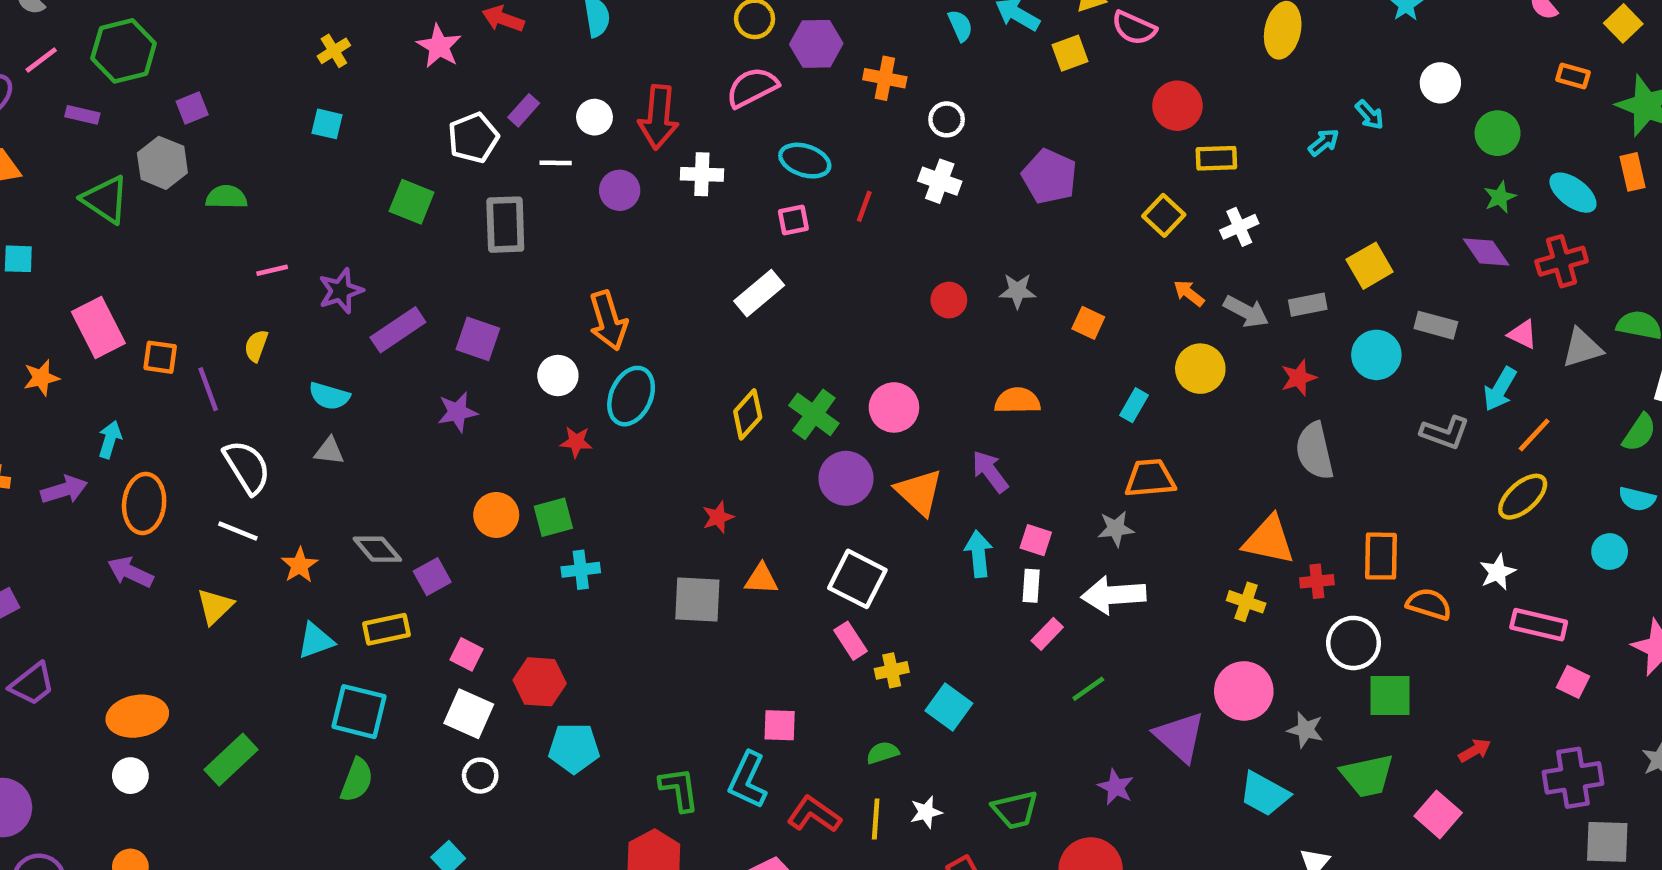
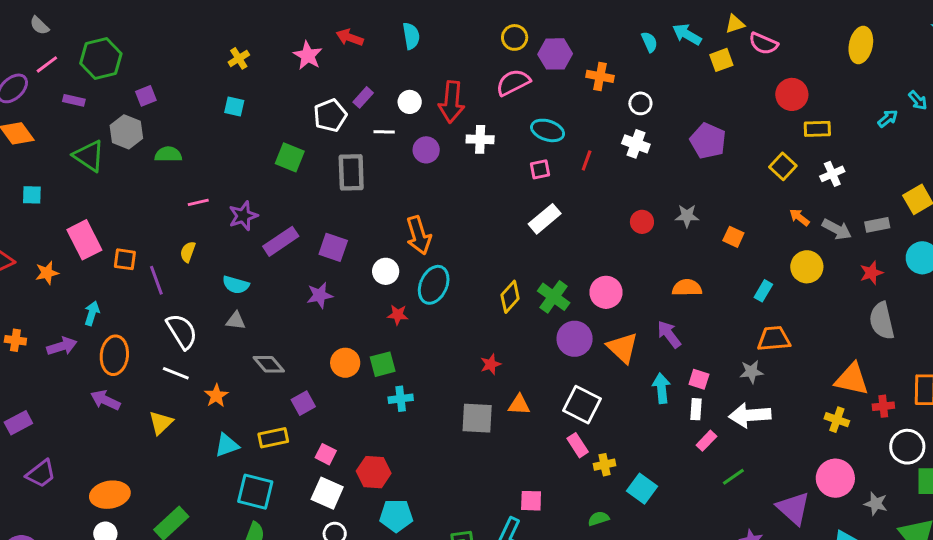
white rectangle: (759, 293) -> (545, 219), moved
gray diamond: (377, 549) -> (269, 364), moved

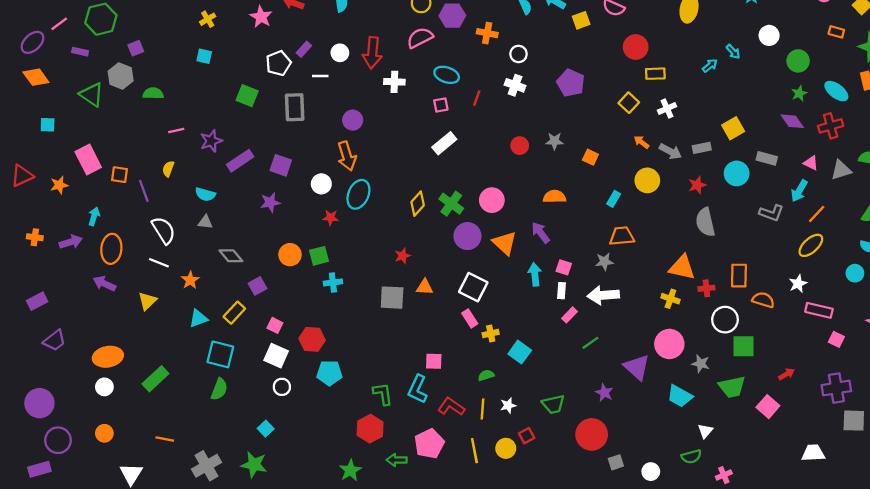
purple circle: (426, 150) -> (353, 120), moved
yellow rectangle: (273, 438) -> (234, 313), turned -35

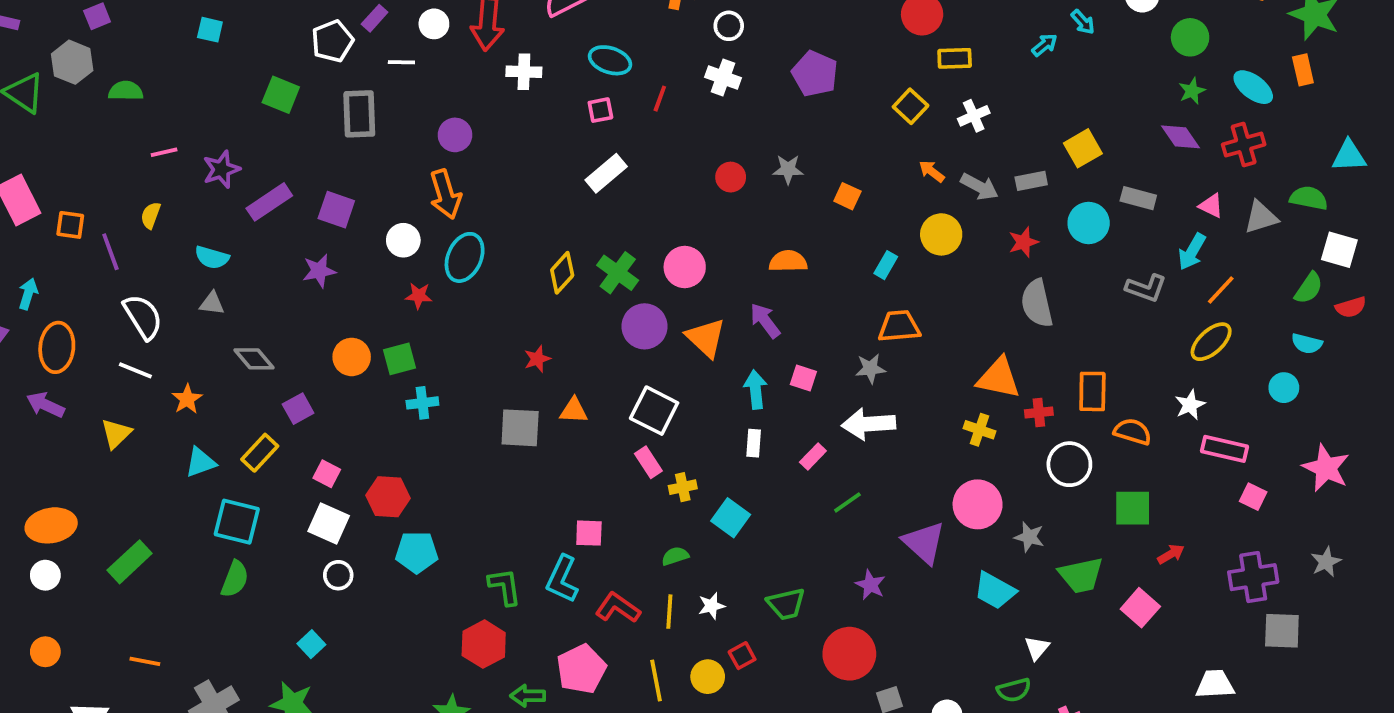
white rectangle: (561, 291) -> (754, 443), moved
green square: (744, 346) -> (1133, 508), moved

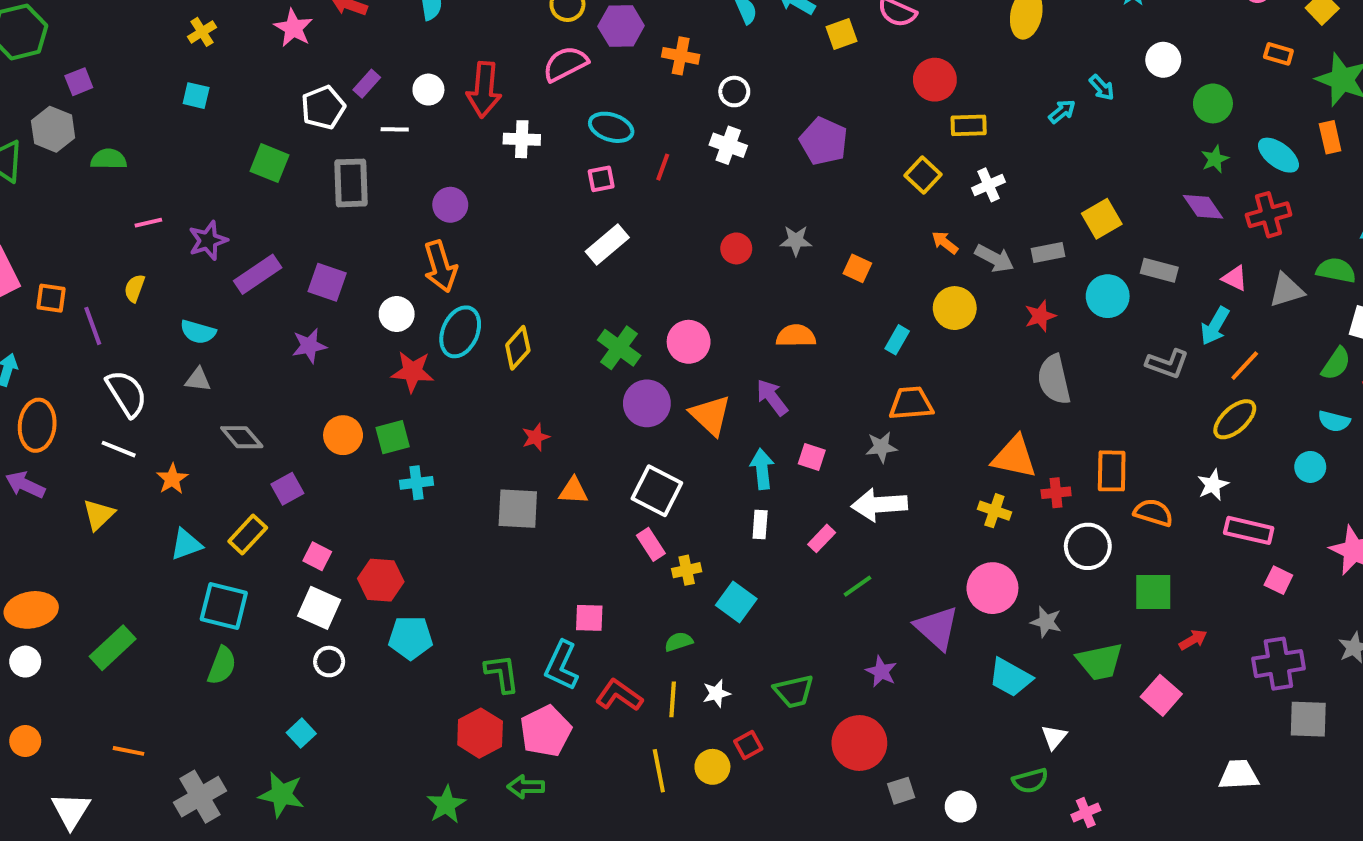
yellow diamond: (562, 273) -> (518, 348), moved
red star: (419, 296) -> (413, 372), size x1.5
pink pentagon: (581, 669) -> (546, 731), moved

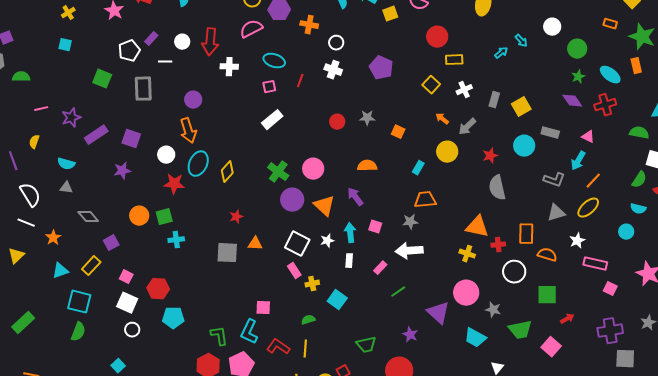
gray rectangle: (1048, 252) -> (494, 100), moved, turned -63
gray arrow: (994, 258) -> (467, 127), turned 108
gray triangle: (1286, 290) -> (556, 213), moved
white star: (716, 693) -> (327, 241), moved

